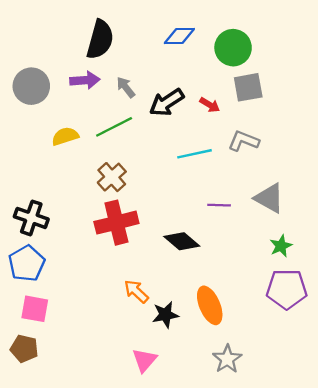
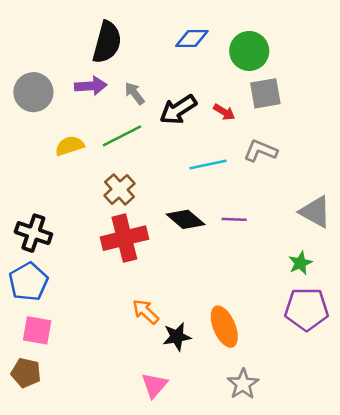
gray triangle: (269, 198) -> (315, 212), moved
black diamond: (182, 241) -> (186, 219), moved

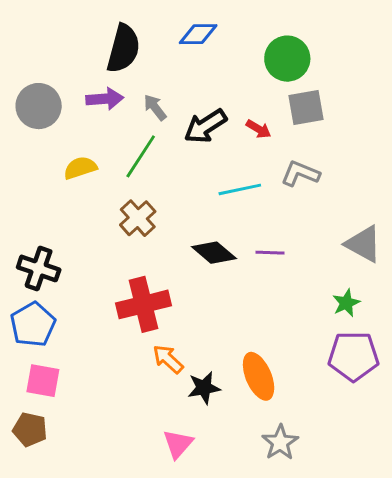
blue diamond: (192, 39) -> (198, 34), moved
green line: (122, 136) -> (141, 156), turned -30
red cross: (124, 238) -> (144, 304), moved

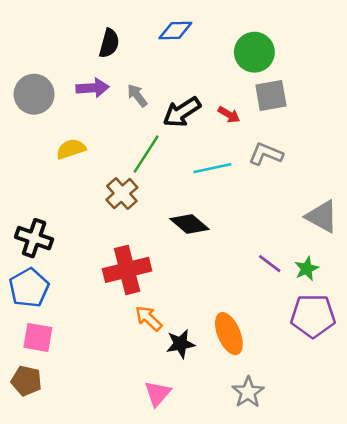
black semicircle: (123, 49) -> (109, 43), size x0.7
green line: (141, 156) -> (146, 154), moved
purple line: (270, 253) -> (270, 264), moved, turned 35

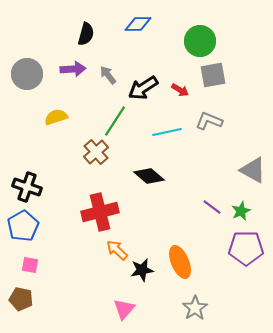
pink square: (38, 337) -> (30, 265), size x0.7

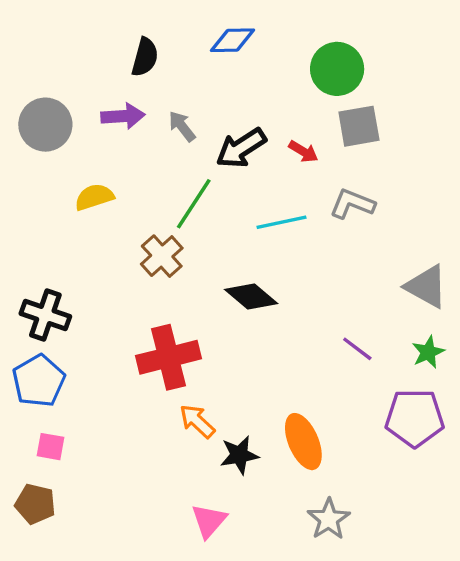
green star: (241, 211) -> (428, 352), moved

